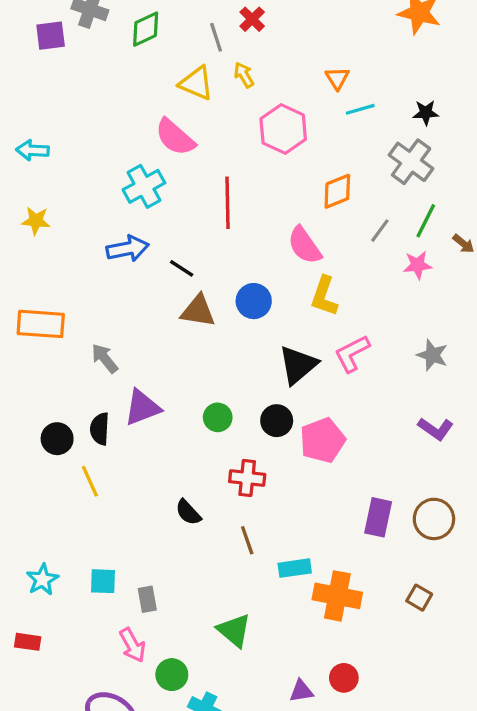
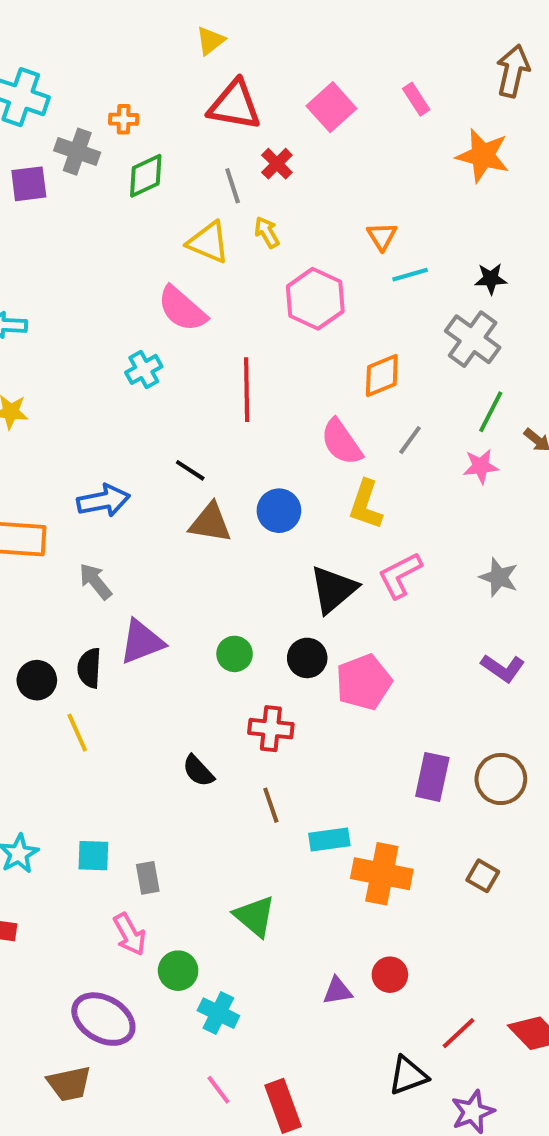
cyan cross: (144, 186) -> (144, 369), size x0.7
gray line: (380, 231) -> (410, 440), moved
blue arrow: (128, 249) -> (103, 501), moved

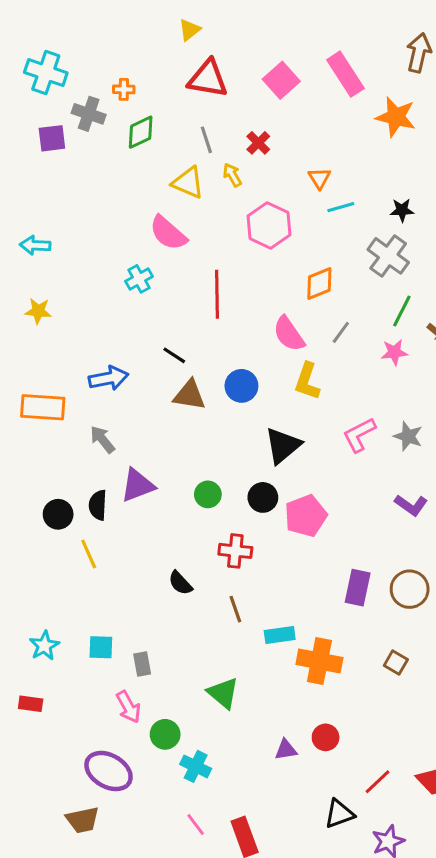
pink rectangle: (416, 99) -> (345, 74), size x1.8
red cross: (277, 164) -> (258, 143), moved
pink L-shape: (400, 575) -> (359, 435), moved

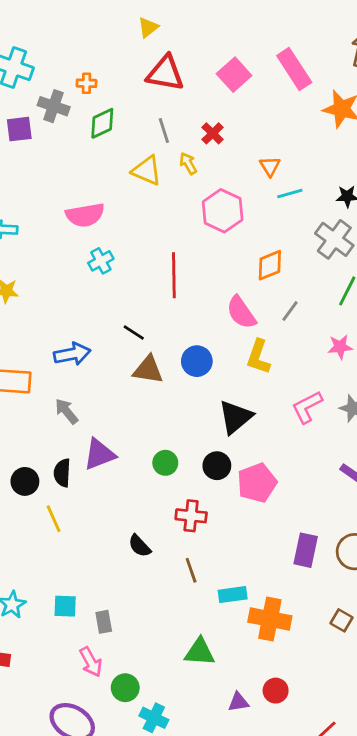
pink semicircle: (168, 233) -> (85, 215), moved, turned -51
pink star: (394, 352) -> (340, 347), moved
green triangle: (223, 693) -> (200, 652), moved, turned -36

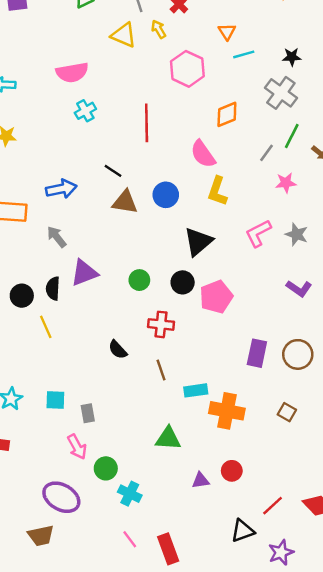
gray line: (290, 311) -> (267, 153), moved

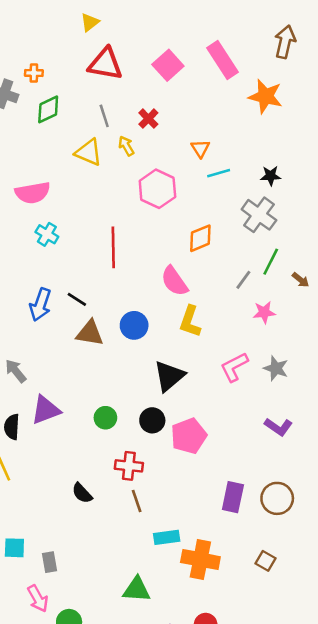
cyan cross: (85, 111) -> (47, 234), turned -30
blue arrow: (61, 189) -> (40, 305), moved, turned 120
brown line: (161, 370) -> (137, 501), moved

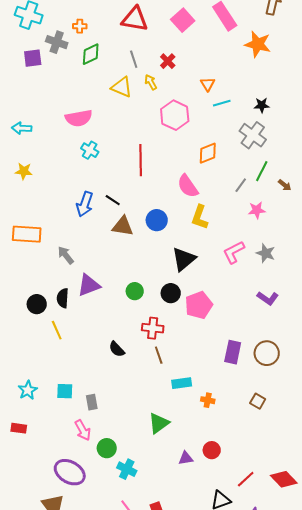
orange cross: (200, 560) -> (208, 400), size x0.5
green triangle: (137, 589) -> (159, 423), turned -40

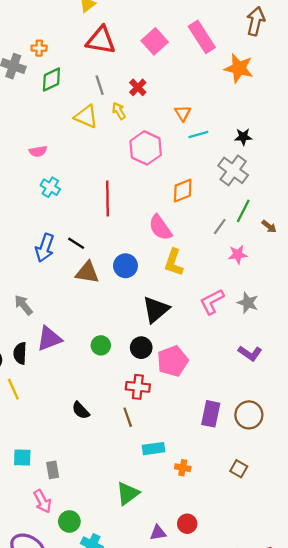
pink semicircle: (79, 118) -> (38, 151), size x0.6
red cross: (153, 328) -> (138, 387), moved

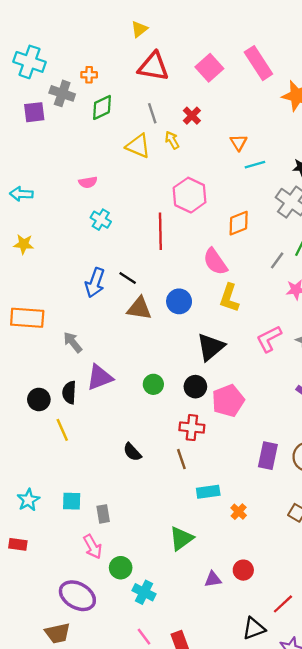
pink hexagon: (146, 148) -> (190, 195), moved
orange cross: (183, 468) -> (239, 512), turned 32

